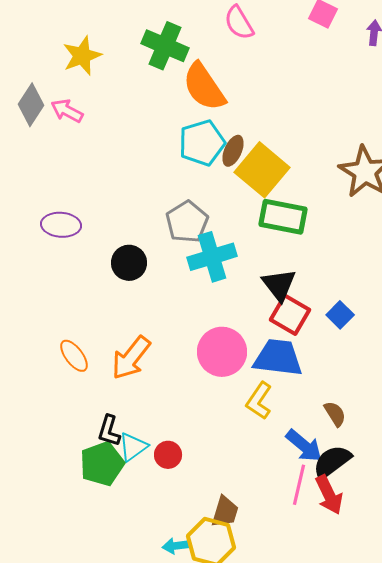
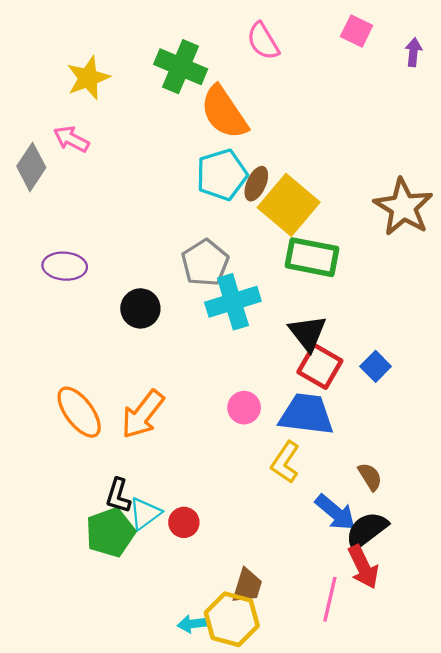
gray diamond: (31, 105) -> (31, 167), moved
pink circle: (222, 352) -> (244, 408), size x0.6
orange ellipse: (74, 356) -> (79, 412), size x1.4
pink line: (299, 485) -> (330, 599), moved

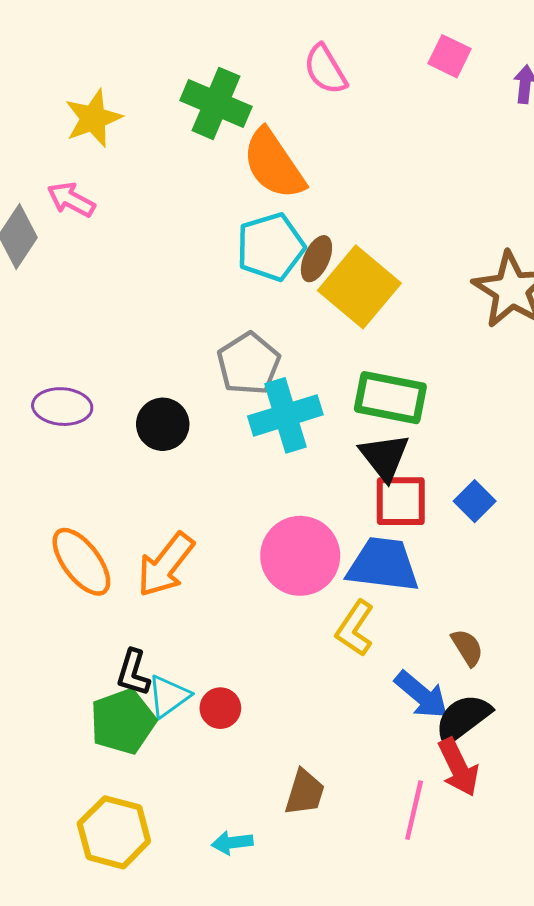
green rectangle: (312, 257) -> (390, 398), moved
purple ellipse: (65, 266) -> (62, 407), moved
red square: (320, 366) -> (401, 501), turned -30
pink circle: (244, 408) -> (300, 556), size x1.8
yellow hexagon: (232, 619) -> (114, 832), moved

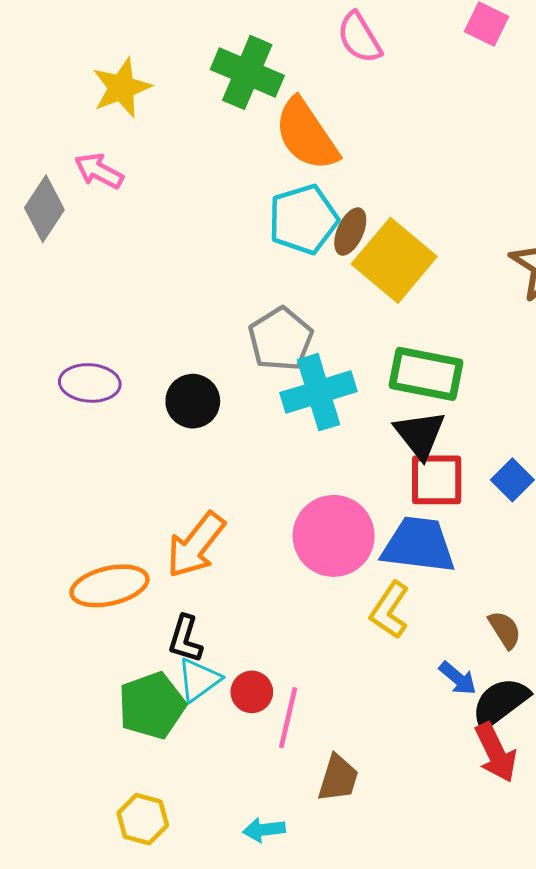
orange ellipse: (81, 562) -> (109, 586), moved, turned -66
black L-shape: (133, 673) -> (185, 639), moved
blue arrow: (421, 695) -> (458, 678), size x0.7
pink line: (414, 810) -> (288, 718), moved
yellow hexagon: (114, 832) -> (143, 819), size x0.7

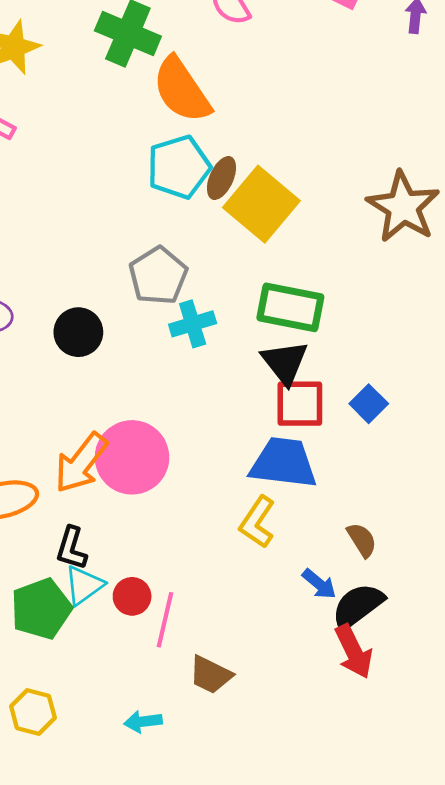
cyan cross: (318, 392) -> (193, 324), size x0.7
pink circle: (334, 536) -> (132, 457), moved
brown trapezoid: (338, 778) -> (210, 675), turned 99

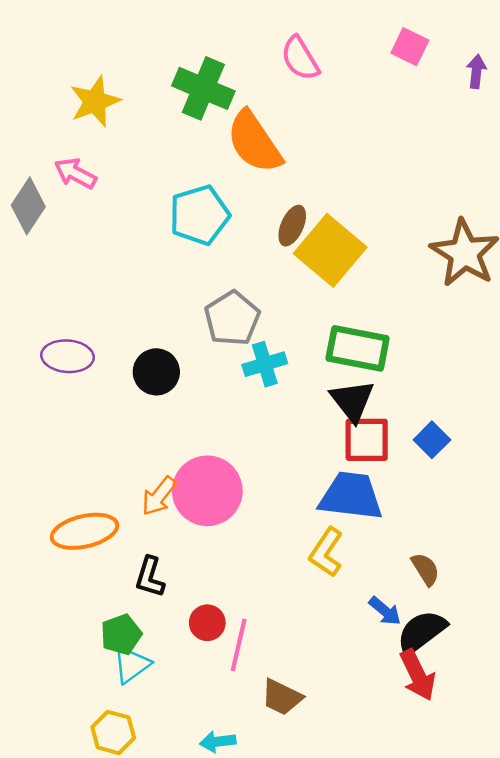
cyan pentagon: (179, 167) -> (199, 215), moved
orange arrow: (81, 463) -> (159, 496), size x0.7
cyan triangle: (84, 585) -> (132, 665), moved
green pentagon: (41, 609) -> (121, 634), size x0.7

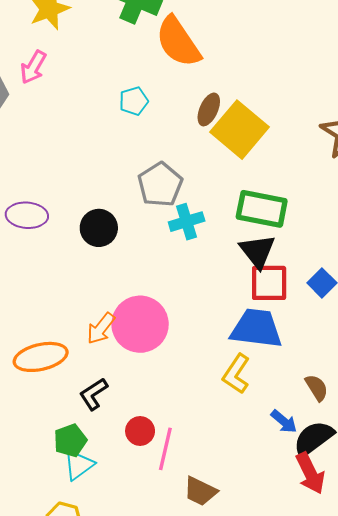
pink arrow: (75, 173) -> (33, 67), turned -88
cyan pentagon: (199, 215) -> (134, 101), size x0.6
black L-shape: (150, 577) -> (93, 394), turned 40

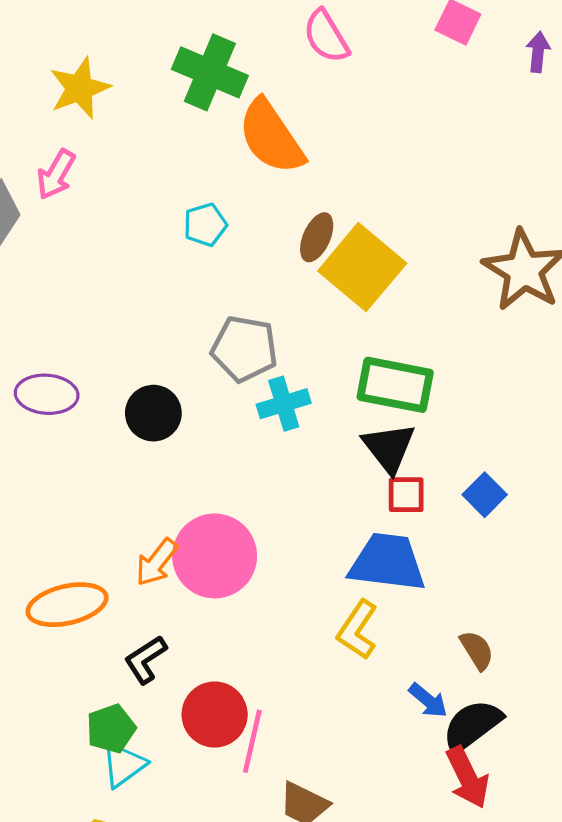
gray pentagon: (160, 185) -> (244, 349), turned -30
red square: (269, 283) -> (406, 495), size x0.7
red circle: (140, 431) -> (215, 715), size x1.5

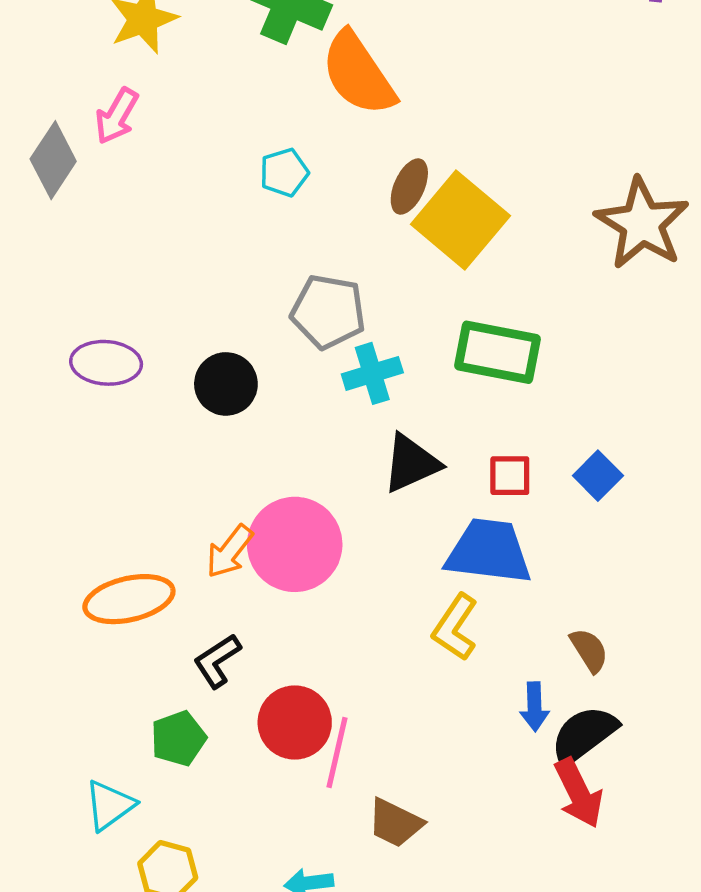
black triangle: (389, 448) -> (411, 463), moved, turned 44
blue arrow: (428, 700) -> (534, 707), turned 48
cyan triangle: (124, 765) -> (110, 805), moved

